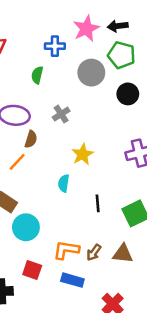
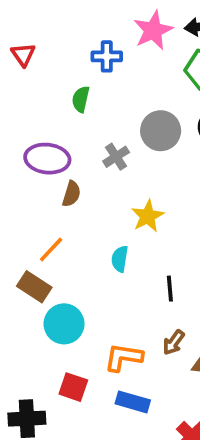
gray circle: (91, 73) -> (161, 131), moved
orange line: (17, 162) -> (51, 250), moved
brown arrow: (94, 252) -> (174, 342), moved

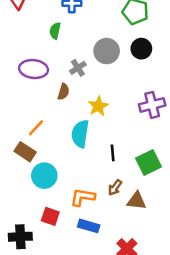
brown semicircle: (71, 194) -> (63, 92), moved
cyan semicircle: (120, 259) -> (80, 134), size x1.6

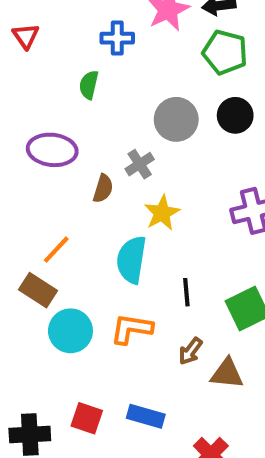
gray cross: (78, 68) -> (140, 164), moved
orange L-shape: (83, 197) -> (131, 329), moved
red square: (50, 216) -> (87, 418), moved

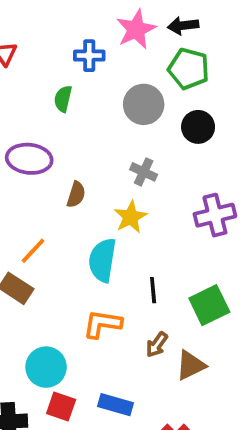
gray circle: (176, 119) -> (144, 104), moved
gray cross: (140, 164) -> (144, 172), moved, turned -32
cyan circle: (70, 331) -> (46, 367), moved
brown triangle: (227, 374) -> (191, 365), turned -32

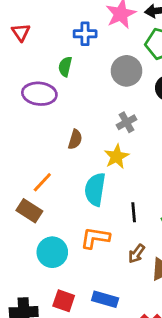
purple ellipse: (29, 159) -> (39, 94), moved
gray cross: (144, 172) -> (126, 122), turned 36
cyan circle: (46, 367) -> (52, 252), moved

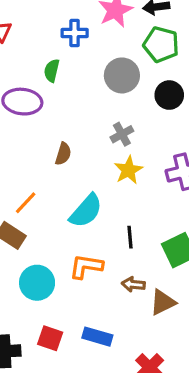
yellow star: (117, 157) -> (128, 170), moved
cyan semicircle: (95, 189) -> (86, 211), turned -148
brown arrow: (136, 254) -> (133, 284), turned 60

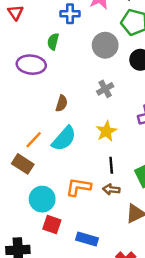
yellow star: (128, 170) -> (106, 131), moved
cyan semicircle: (86, 211) -> (64, 139), moved
brown arrow: (133, 284) -> (111, 189), moved
red square: (50, 338) -> (52, 225), moved

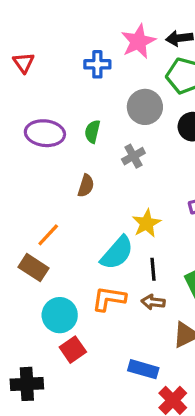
green semicircle: (53, 42) -> (92, 132), moved
gray cross: (105, 89) -> (133, 156), moved
cyan semicircle: (64, 139) -> (117, 253), moved
red square: (52, 225) -> (73, 350), turned 36
blue rectangle: (87, 239) -> (143, 369), moved

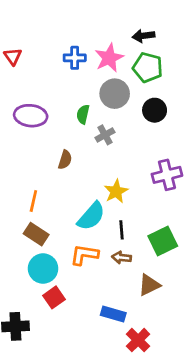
pink star: (138, 41) -> (109, 58), moved
green semicircle: (92, 132) -> (83, 114), moved
orange line: (48, 235) -> (33, 201), turned -30
brown rectangle: (33, 268) -> (36, 234), moved

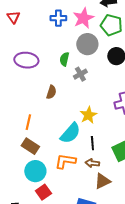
brown triangle: (149, 285) -> (102, 181), moved

